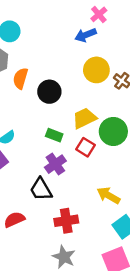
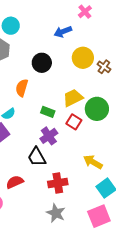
blue arrow: (86, 35) -> (63, 32), moved
orange semicircle: (20, 78) -> (22, 88), moved
black circle: (49, 92) -> (42, 63), moved

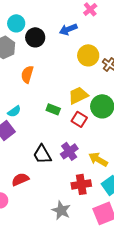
black circle: (42, 63) -> (35, 37), moved
orange semicircle: (22, 88) -> (27, 74), moved
purple cross: (49, 136) -> (69, 151), moved
red cross: (58, 183) -> (81, 184), moved

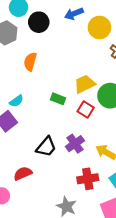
yellow circle: (88, 55) -> (99, 27), moved
black trapezoid: (42, 154) -> (46, 147), turned -110

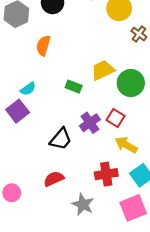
red square: (86, 110) -> (116, 118), moved
purple cross: (75, 144) -> (90, 123), moved
red semicircle: (23, 173) -> (54, 179), moved

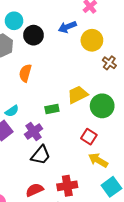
green rectangle: (74, 87) -> (52, 109), turned -32
purple cross: (90, 123) -> (33, 131), moved
red cross: (106, 174) -> (67, 186), moved

